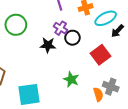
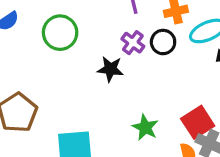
black circle: (72, 38) -> (163, 42), moved
red square: (100, 55) -> (198, 122), moved

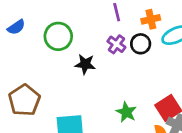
black star: (110, 69) -> (85, 64), moved

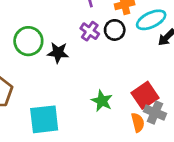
green circle: (58, 36) -> (28, 41), moved

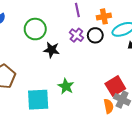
green circle: (28, 41) -> (35, 29), moved
green star: (102, 101) -> (66, 86), moved

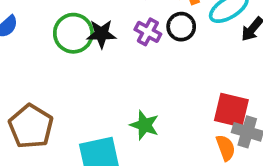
black star: (52, 50) -> (101, 34), moved
red square: (115, 86) -> (231, 110), turned -36

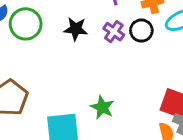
green circle: (73, 33) -> (26, 24), moved

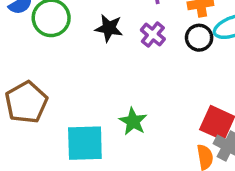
black circle: (141, 31) -> (199, 38), moved

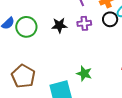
purple cross: (153, 35) -> (84, 23), turned -32

